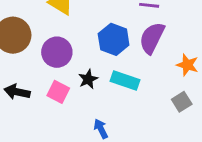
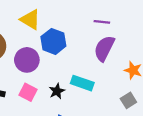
blue hexagon: (114, 39) -> (53, 41), moved
black star: (88, 79) -> (57, 91), moved

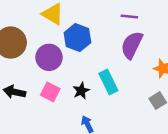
cyan rectangle: (82, 83) -> (108, 82), turned 45

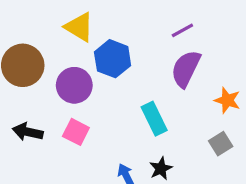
purple line: (129, 17) -> (182, 30), turned -35
black star: (81, 91) -> (161, 169), moved

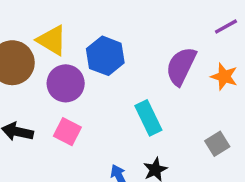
yellow triangle: (79, 27) -> (52, 40), moved
purple line: (182, 30) -> (226, 27), moved
orange star: (227, 100) -> (224, 76), moved

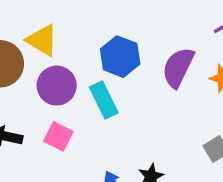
blue hexagon: (105, 56) -> (120, 57), moved
cyan rectangle: (148, 118) -> (104, 100), moved

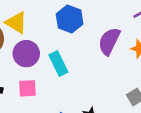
blue hexagon: (120, 57) -> (70, 19), moved
pink square: (58, 136) -> (27, 88), turned -30

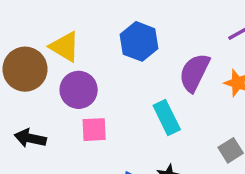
cyan rectangle: (58, 64) -> (167, 117), moved
pink square: (27, 88) -> (94, 130), moved

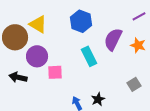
purple circle: (79, 90) -> (37, 56), moved
cyan rectangle: (167, 117) -> (89, 56), moved

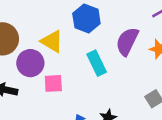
yellow triangle: (38, 24) -> (52, 41), moved

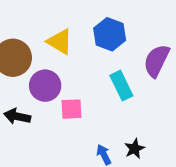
yellow triangle: (52, 41) -> (60, 42), moved

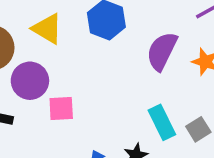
cyan rectangle: (121, 86) -> (162, 122), moved

